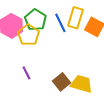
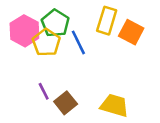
blue line: (60, 23) -> (78, 42), moved
brown square: (61, 82) -> (66, 103), moved

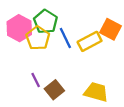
yellow rectangle: (107, 21) -> (90, 41), moved, turned 45

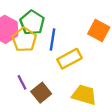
blue line: (65, 38) -> (53, 40), turned 35
yellow rectangle: (90, 41) -> (69, 59), moved

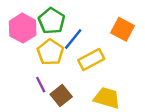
yellow pentagon: (24, 40) -> (50, 52), moved
blue line: (53, 40) -> (73, 39), turned 30

